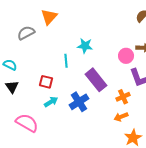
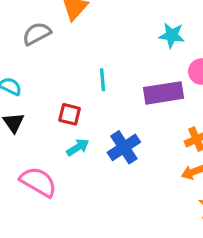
cyan star: (85, 46) -> (172, 35), moved
purple rectangle: (96, 80) -> (163, 93), moved, turned -60

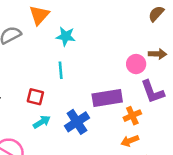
cyan star: (172, 35) -> (66, 36), moved
purple rectangle: (163, 93) -> (107, 98), moved

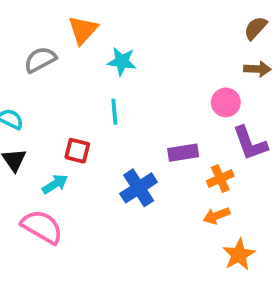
brown arrow: (157, 54) -> (257, 69), moved
purple rectangle: (107, 98) -> (183, 153), size x0.7
cyan arrow: (42, 122) -> (55, 184), moved

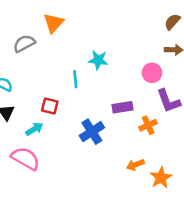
cyan star: (122, 62) -> (98, 60), moved
orange arrow: (217, 216) -> (135, 165), moved

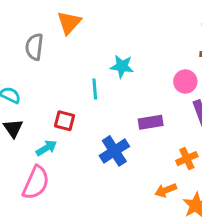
gray semicircle: (24, 43) -> (34, 47), turned -55
orange cross: (148, 125) -> (187, 159), moved
pink semicircle: (25, 158) -> (36, 183), turned 84

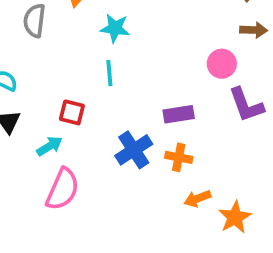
cyan star: (122, 66) -> (115, 28), moved
orange cross: (187, 159) -> (179, 157), moved, turned 35
pink semicircle: (36, 183) -> (63, 189), moved

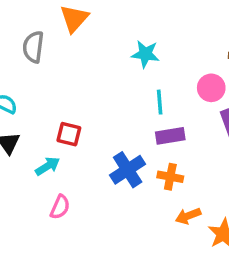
cyan star: (115, 28) -> (145, 54), moved
cyan line: (109, 73) -> (160, 102), moved
pink semicircle: (63, 189) -> (60, 207), size x0.6

